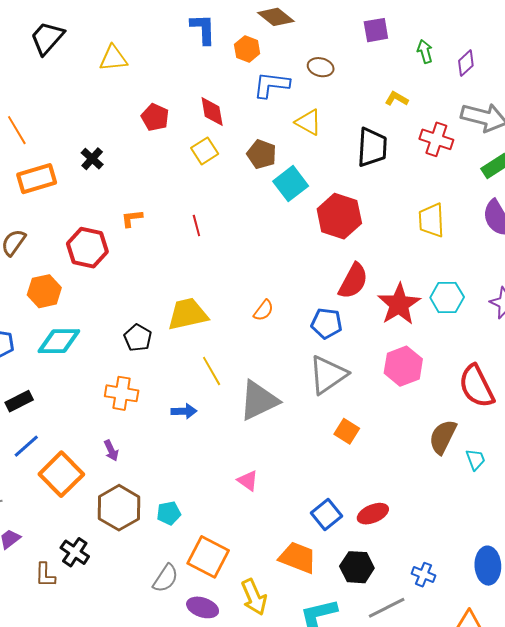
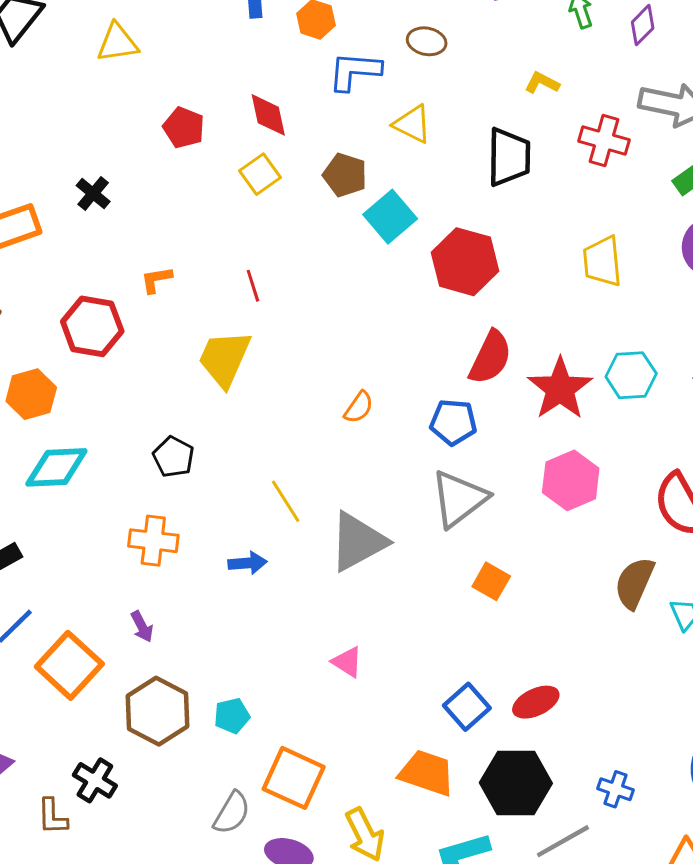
yellow trapezoid: (188, 314) -> (224, 359), moved, turned -51
black hexagon: (357, 567) -> (516, 783), size x1.4

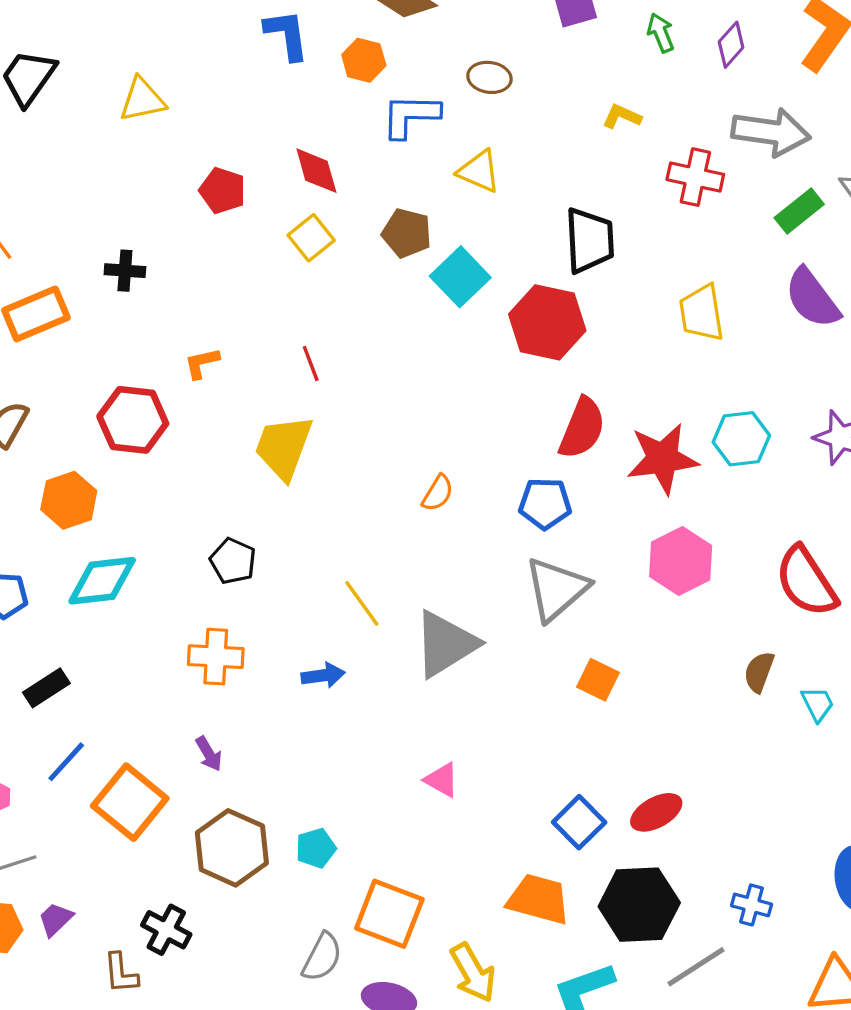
black trapezoid: (509, 157) -> (589, 240), moved
black cross: (93, 194) -> (125, 271), turned -32
red star: (560, 389) -> (662, 459), turned 30
brown semicircle: (634, 583) -> (759, 672), size x0.7

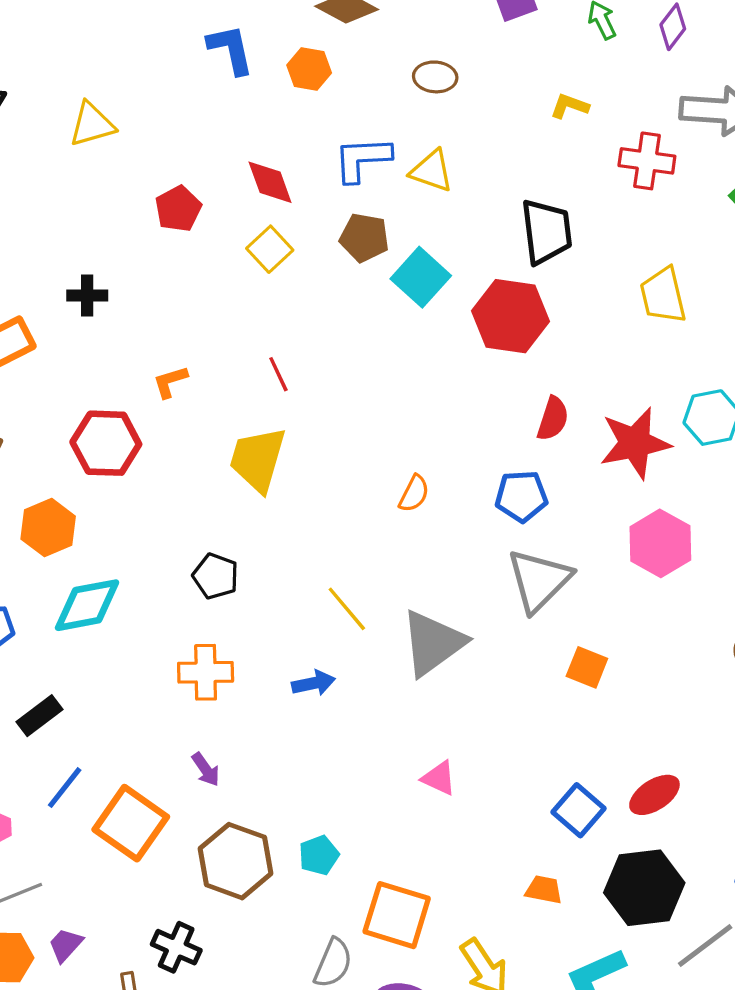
blue L-shape: (411, 116) -> (362, 159), moved
red pentagon: (222, 190) -> (178, 209), turned 30
red semicircle: (582, 428) -> (553, 419), size x0.7
orange trapezoid: (539, 899) -> (544, 890), size x0.6

